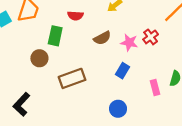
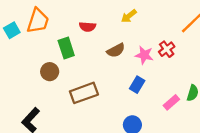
green rectangle: (55, 36) -> (66, 48), turned -30
pink rectangle: (155, 87) -> (171, 102), turned 64

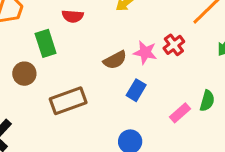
brown semicircle: (116, 50) -> (115, 60), moved

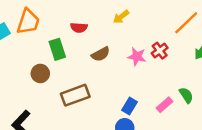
brown semicircle: (115, 60) -> (101, 54), moved
blue rectangle: (136, 90) -> (130, 106), moved
green semicircle: (207, 101) -> (186, 95), turned -49

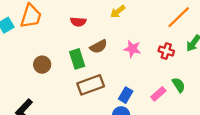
green rectangle: (57, 49) -> (77, 59), moved
red cross: (160, 51) -> (166, 51), moved, turned -35
brown rectangle: (75, 95) -> (91, 85), moved

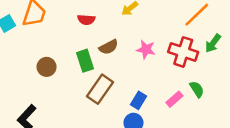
red cross: (166, 51) -> (183, 52), size x1.6
brown rectangle: (91, 85) -> (100, 89), turned -35

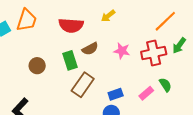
red semicircle: (86, 20) -> (71, 25), size x1.6
red cross: (183, 52) -> (154, 53), turned -30
blue rectangle: (138, 100) -> (116, 94), turned 40

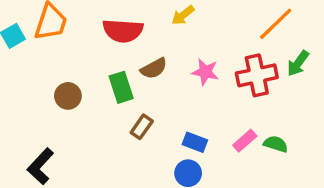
brown rectangle: (83, 85) -> (142, 127), size x0.6
green semicircle: (165, 85) -> (276, 144), moved, turned -40
blue rectangle: (116, 94) -> (195, 142), turned 40

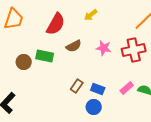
red semicircle: (123, 31) -> (56, 24), turned -65
green rectangle: (121, 87) -> (45, 56), moved, turned -60
brown rectangle: (142, 127) -> (77, 86), moved

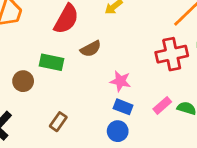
pink star: (104, 48) -> (120, 81), moved
brown circle: (24, 62) -> (23, 81), moved
brown rectangle: (77, 86) -> (58, 122), moved

